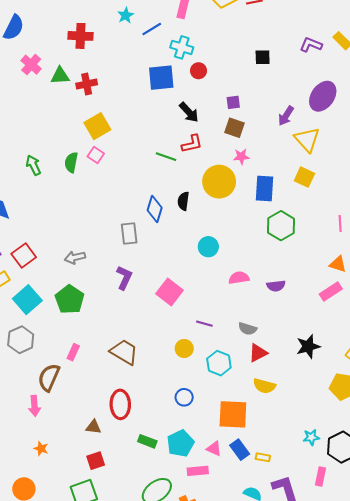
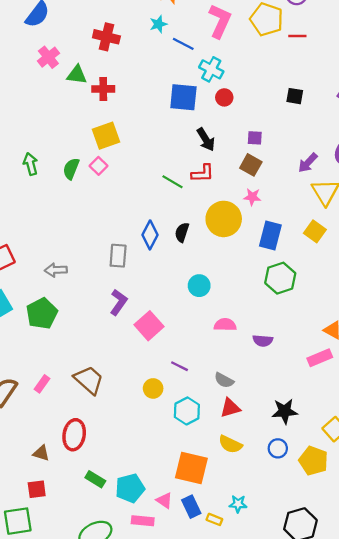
blue line: (152, 29) -> (183, 44), turned 48
purple L-shape: (124, 278) -> (119, 302), moved
pink rectangle: (73, 352) -> (42, 384), moved
blue circle: (184, 397) -> (278, 448), moved
cyan star: (311, 437) -> (238, 504), moved

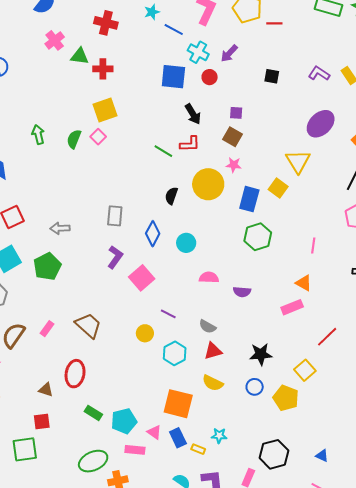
purple arrow: (308, 163) -> (229, 53), moved
yellow square: (315, 231) -> (278, 188), moved
blue diamond: (150, 235) -> (153, 234), moved

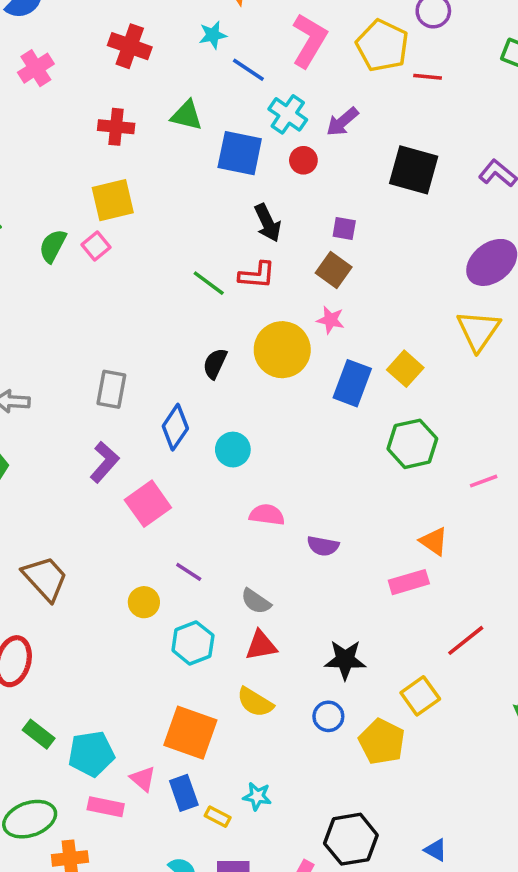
green triangle: (80, 56) -> (187, 115), moved
black square: (272, 76) -> (414, 170), size x1.8
yellow triangle: (298, 161) -> (478, 331), moved
green hexagon: (258, 237) -> (412, 444), moved
pink line: (313, 246) -> (484, 481), moved, turned 56

